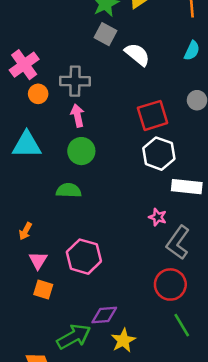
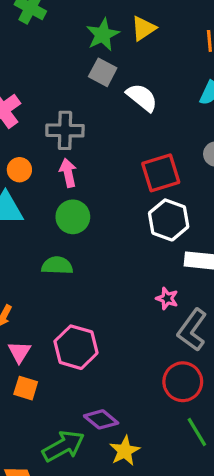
orange circle: (38, 94) -> (19, 170), moved
purple diamond: (104, 315) -> (101, 419), turned 44

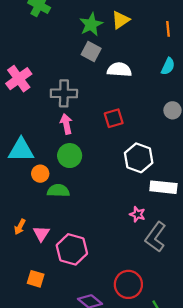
white semicircle: (142, 97) -> (119, 70), turned -35
orange circle: (19, 170) -> (40, 174), moved
red square: (161, 173) -> (114, 118), moved, size x0.7
pink triangle: (19, 352) -> (41, 234), moved
red circle: (183, 382) -> (128, 284), moved

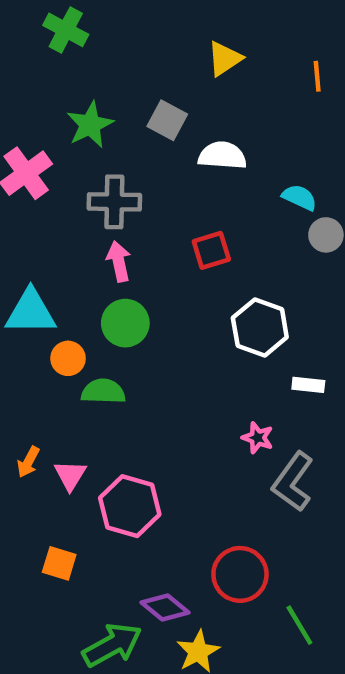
green star: (91, 24) -> (90, 125), moved
cyan semicircle: (168, 66) -> (299, 197), moved, turned -90
white rectangle: (163, 187) -> (308, 385), size x0.6

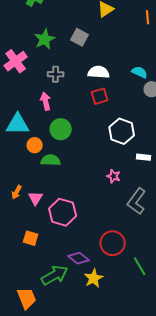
white semicircle: (222, 156) -> (99, 72), moved
gray cross: (114, 202) -> (56, 74), size x0.7
pink arrow: (119, 261) -> (46, 101), moved
pink star: (258, 438) -> (114, 176), moved

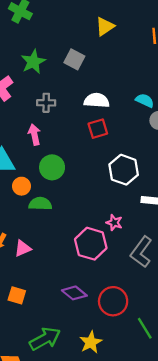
pink triangle: (36, 198) -> (23, 248), turned 35
pink hexagon: (63, 212) -> (91, 244), moved
purple diamond: (79, 258) -> (74, 293), moved

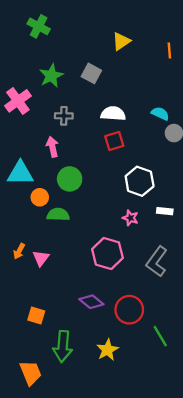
pink star: (114, 223) -> (130, 218), moved
pink triangle: (23, 248) -> (41, 258), turned -30
orange square: (17, 295) -> (36, 315), moved
green arrow: (45, 339) -> (63, 346), turned 124

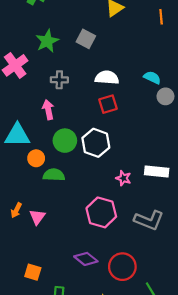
white hexagon: (140, 181) -> (96, 143), moved
white rectangle: (165, 211) -> (157, 172), size x1.5
gray L-shape: (157, 262) -> (149, 220), turned -104

